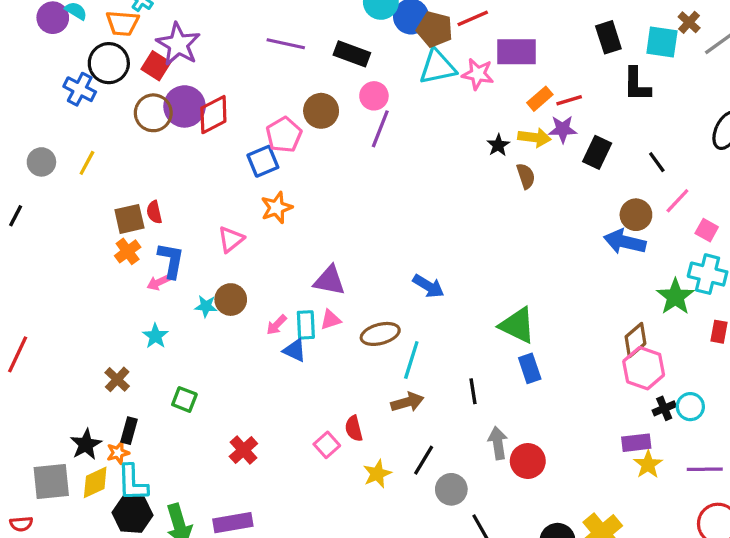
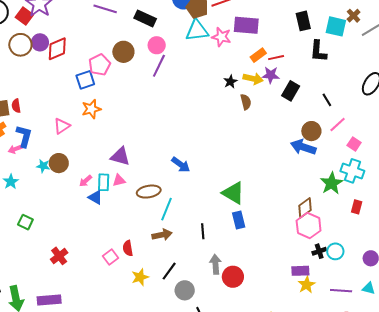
purple circle: (185, 106) -> (40, 42), size x0.7

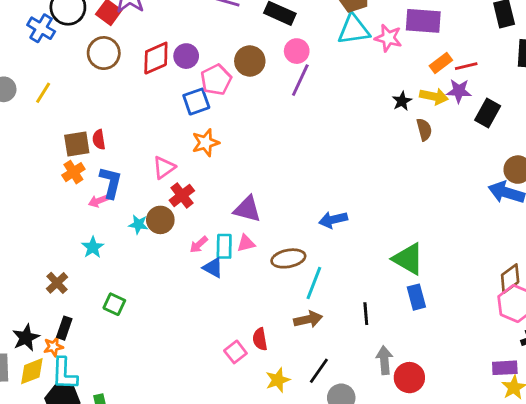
purple circle: (40, 42) -> (186, 56), moved
blue arrow: (181, 165) -> (333, 220), turned 132
red cross: (59, 256) -> (182, 195), moved

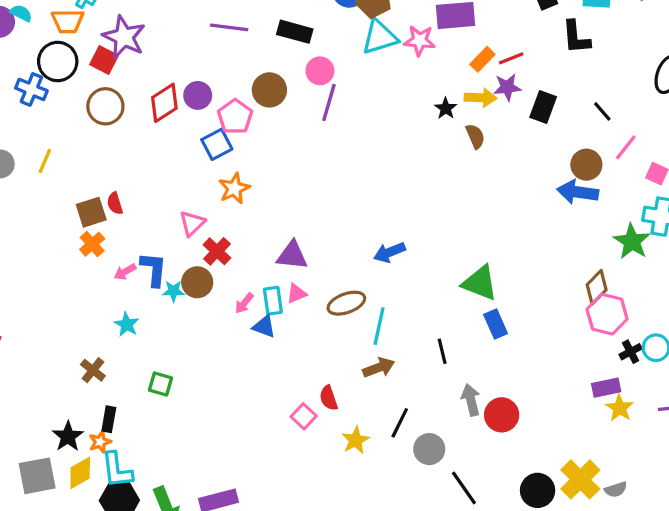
blue L-shape: (111, 182) -> (154, 269), moved

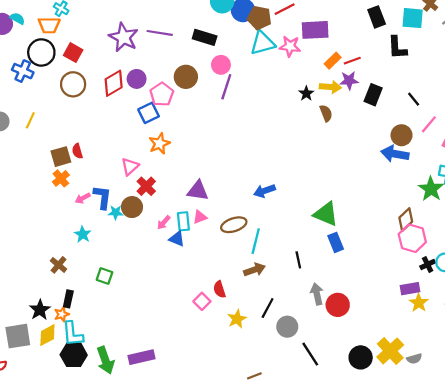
purple star: (124, 37) -> (124, 37), moved

